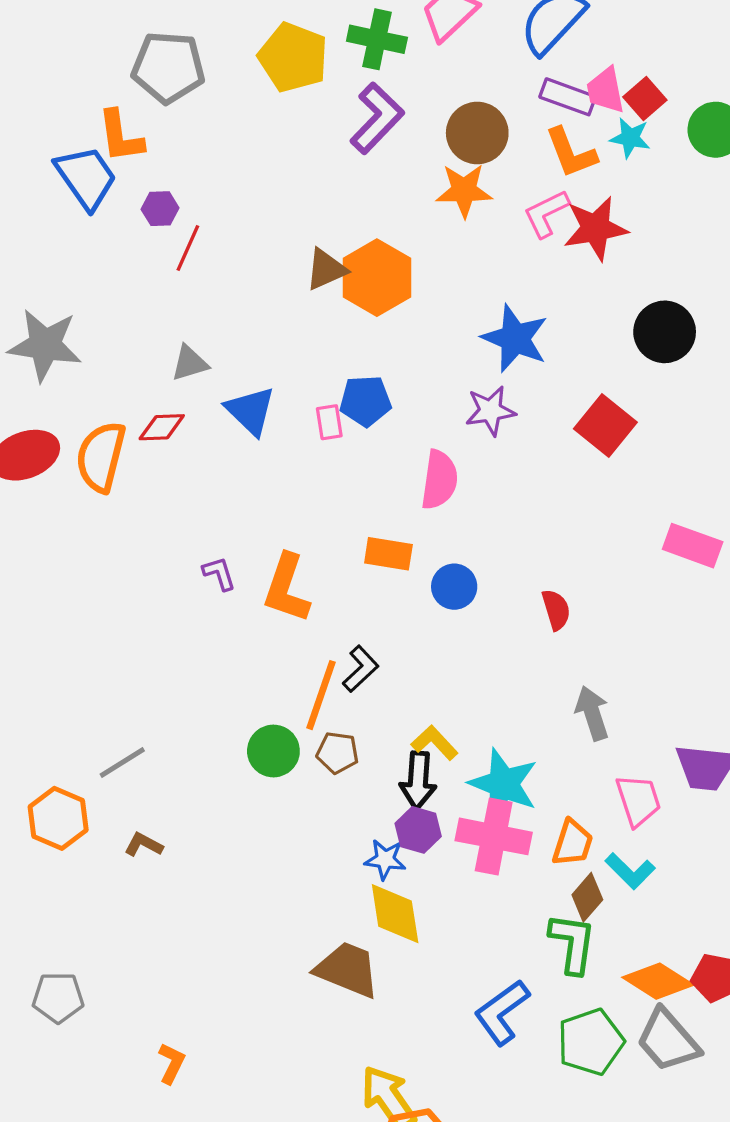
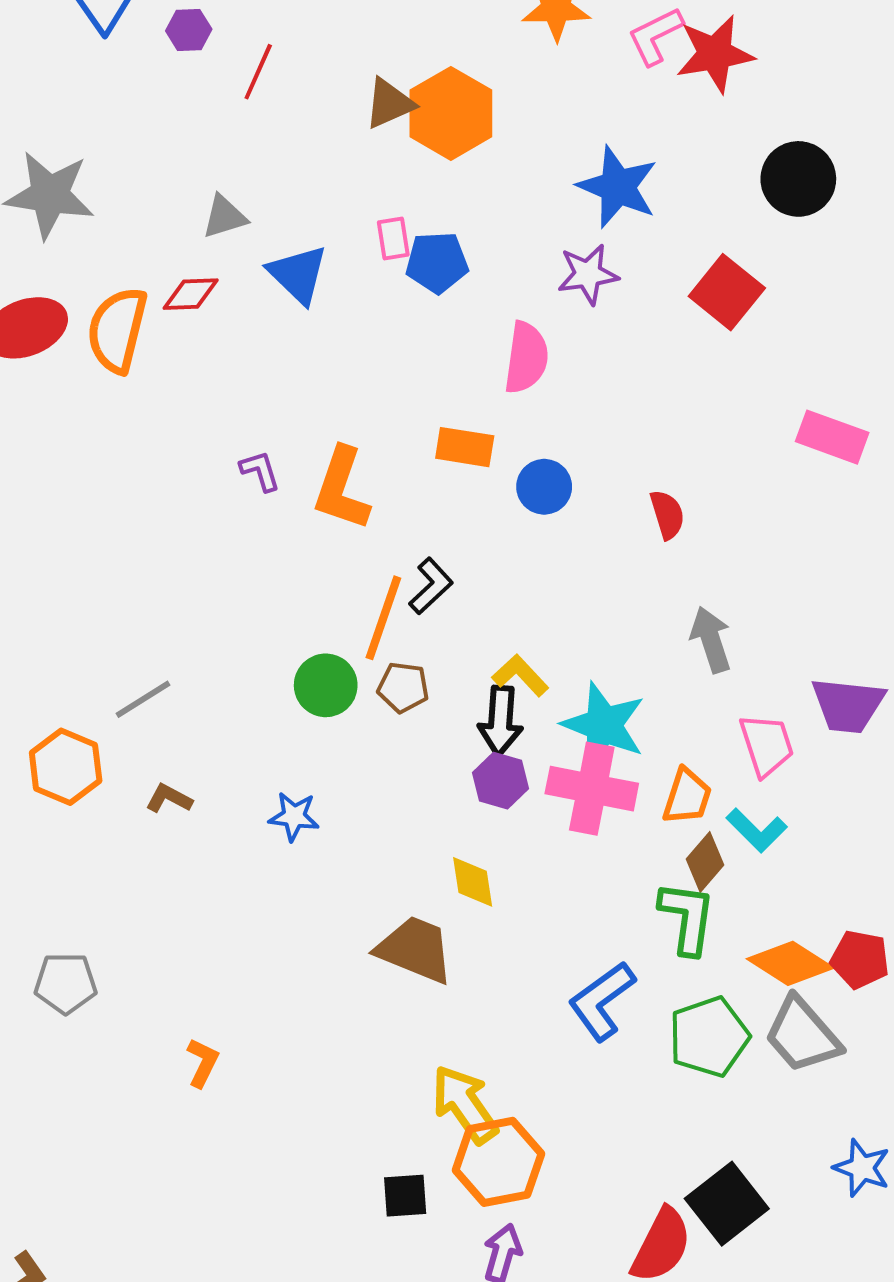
red line: (188, 248) -> (258, 72), moved
pink rectangle: (329, 422) -> (393, 239), moved
blue star: (385, 859) -> (294, 816), moved
yellow diamond: (395, 914) -> (473, 882), size x0.7

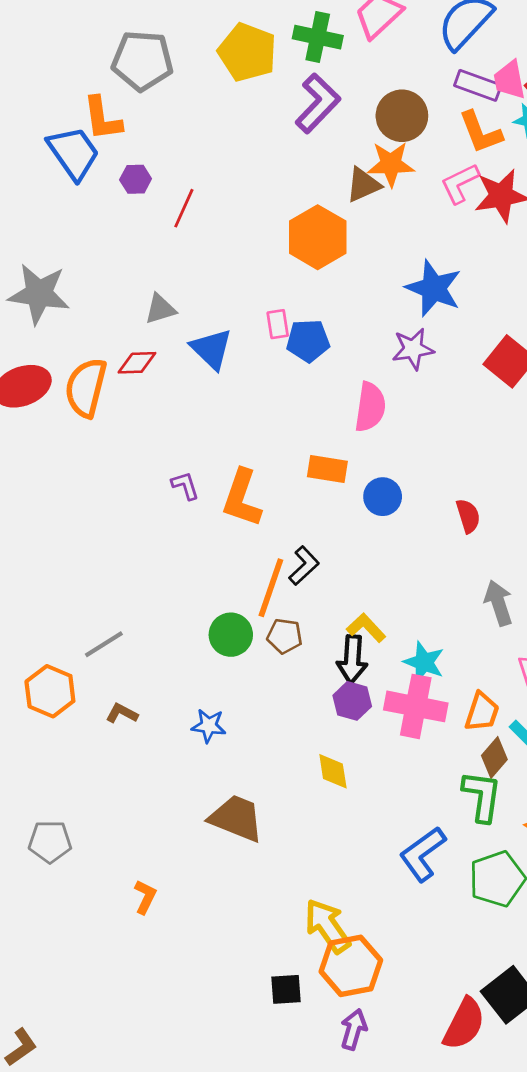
brown triangle: (389, 103) -> (363, 185), moved
cyan star: (604, 725) -> (424, 662), size x0.7
brown trapezoid: (415, 949) -> (236, 818), moved

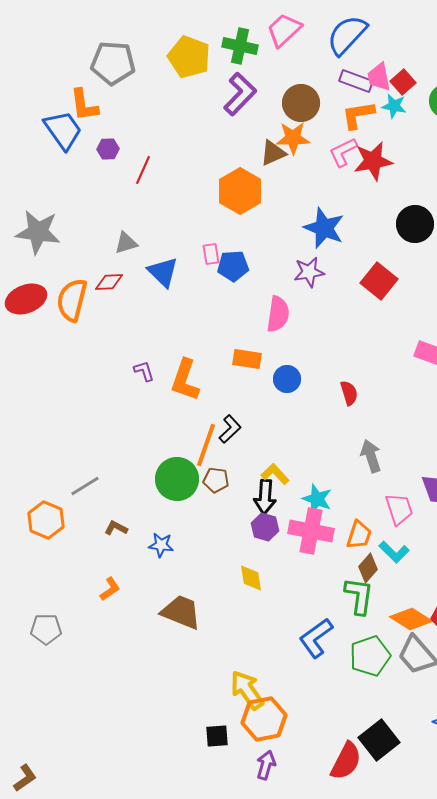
orange L-shape: (481, 132) -> (358, 115), turned 102
green circle: (231, 635) -> (177, 479), size x1.4
brown L-shape: (122, 713) -> (116, 528), moved
orange L-shape: (145, 897) -> (110, 589), moved, turned 30

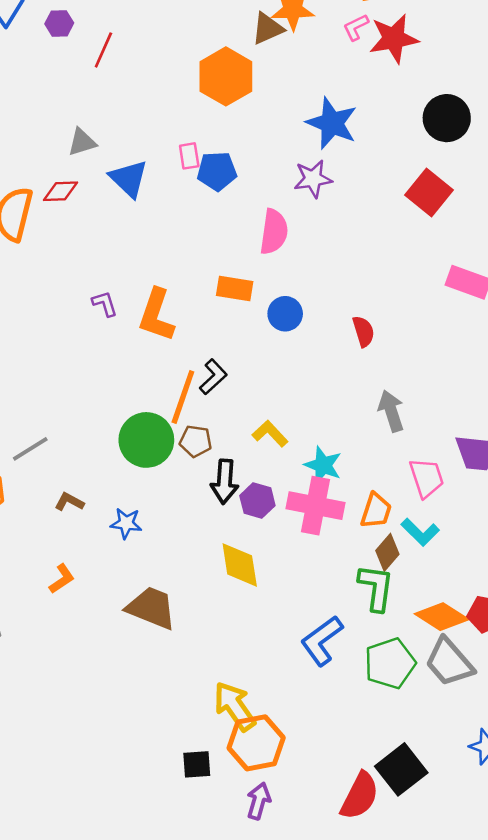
pink L-shape: (343, 152) -> (356, 27), size x0.7
red square: (379, 281) -> (429, 193), moved
black arrow: (265, 497) -> (225, 482), moved
yellow diamond: (251, 578) -> (240, 565), size x1.4

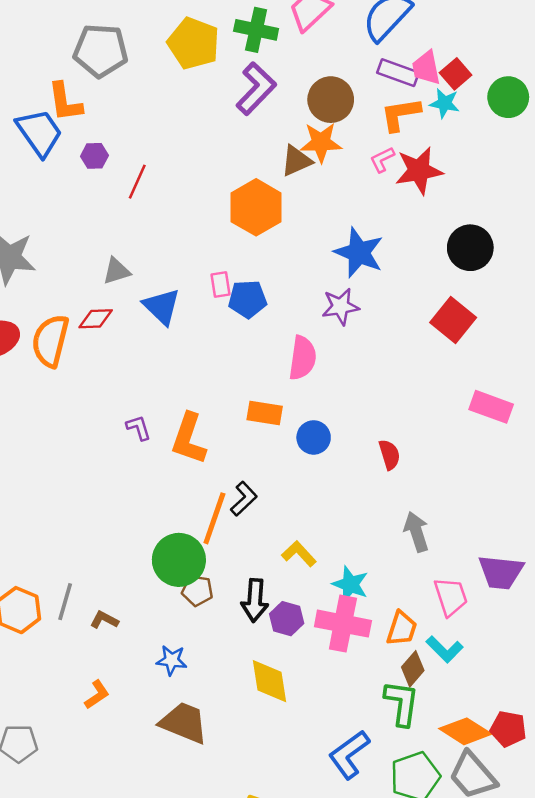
brown pentagon: (196, 441) -> (197, 591), moved
gray line: (30, 449) -> (65, 602), moved, turned -42
blue star: (126, 523) -> (172, 660), moved

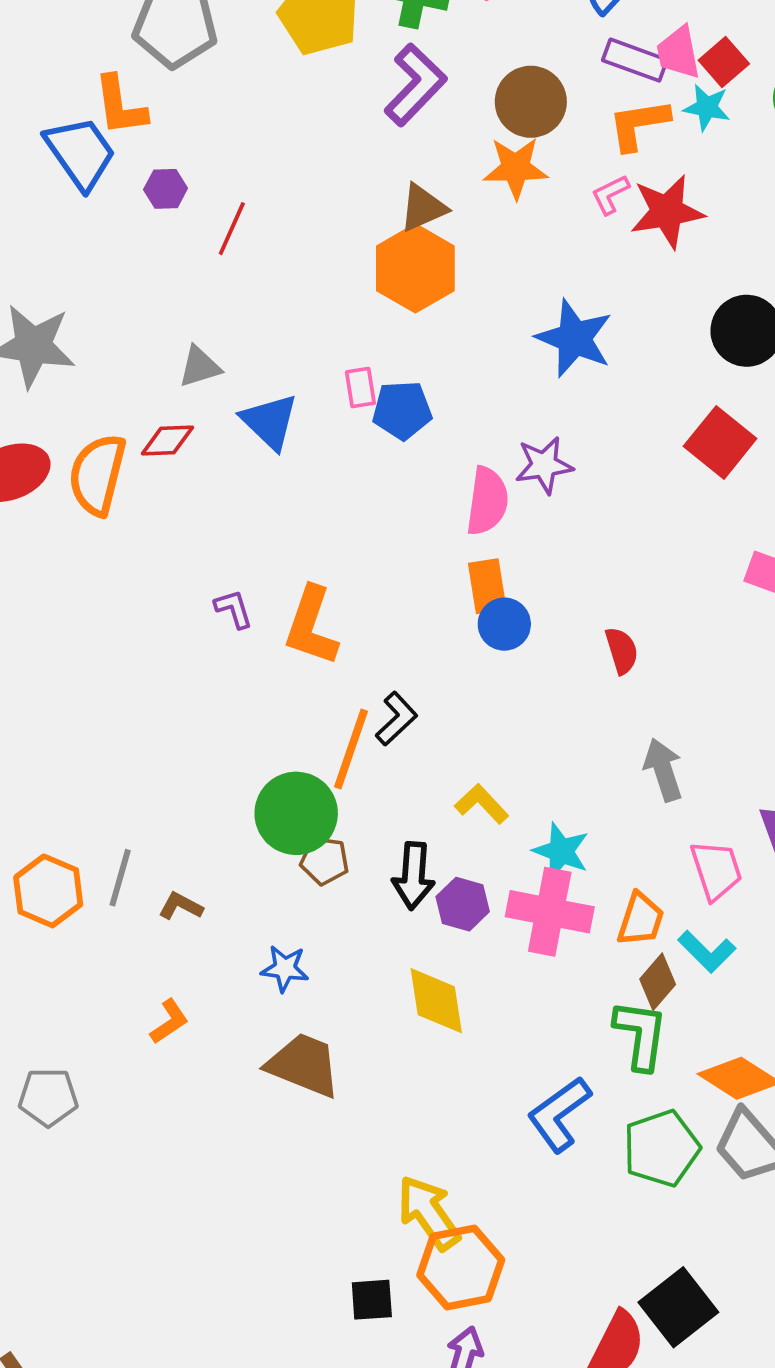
brown triangle: (296, 161) -> (423, 208), moved
purple star: (341, 306) -> (544, 465), moved
orange rectangle: (265, 413) -> (487, 586), moved, turned 72

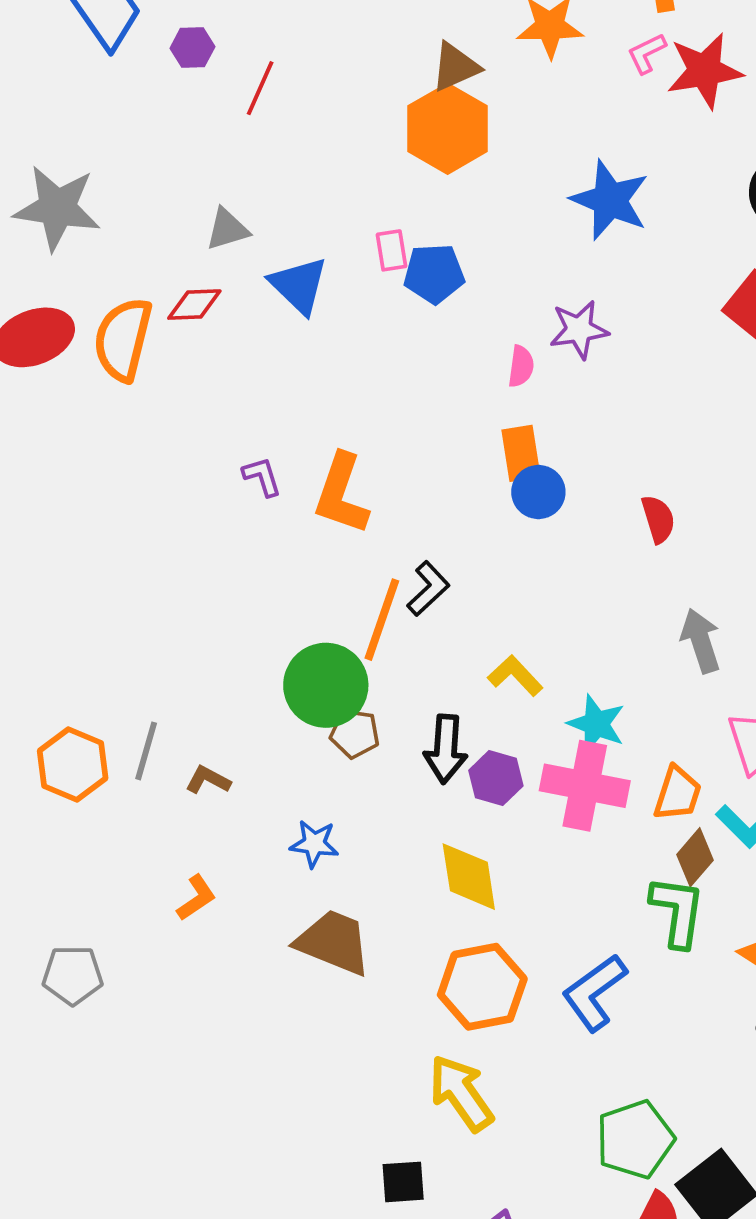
pink semicircle: (487, 501) -> (521, 366), size x0.6
green pentagon: (661, 1148) -> (635, 1139), moved
orange hexagon: (461, 1268) -> (482, 987), moved

